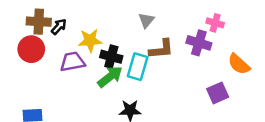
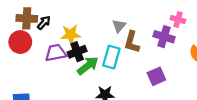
gray triangle: (146, 20) -> (119, 26), moved
brown L-shape: (161, 49) -> (132, 42), turned 110
black cross: (111, 57) -> (77, 52), moved, turned -36
purple square: (218, 93) -> (156, 76), moved

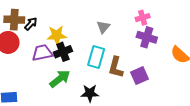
pink cross: (178, 19) -> (143, 18), moved, turned -32
brown L-shape: (132, 42) -> (116, 67), moved
green arrow: (88, 66) -> (60, 79), moved

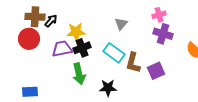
cyan rectangle: (96, 57) -> (114, 53), turned -70
green arrow: (60, 79) -> (79, 74), turned 115

